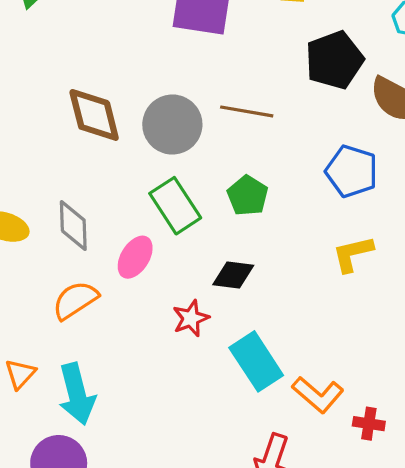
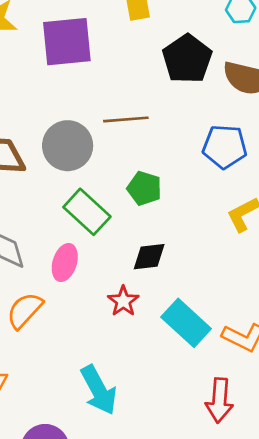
cyan arrow: (77, 394) -> (99, 390), moved

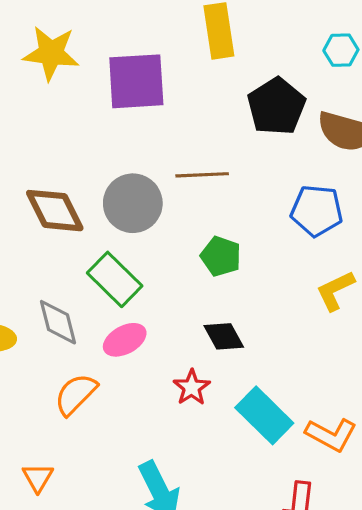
green rectangle: (87, 212) -> (115, 279), moved
black diamond: (149, 257) -> (224, 336), turned 66
pink ellipse: (65, 262) -> (125, 340), turned 42

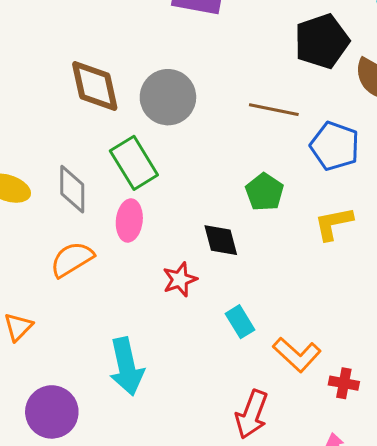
brown line: (202, 175) -> (274, 110), moved
green pentagon: (221, 256) -> (264, 192), moved
pink ellipse: (125, 340) -> (129, 221), turned -69
cyan rectangle: (264, 415) -> (240, 322), size x0.6

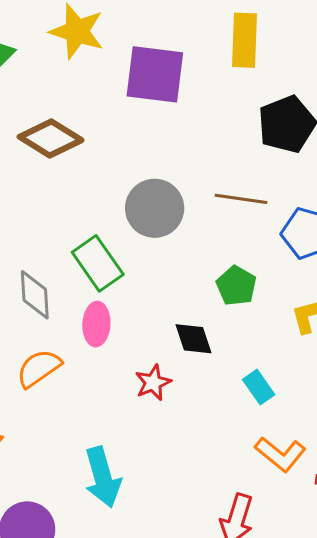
brown diamond: (95, 86) -> (51, 138), moved, turned -42
gray circle: (168, 97) -> (155, 208), moved
cyan rectangle: (240, 322) -> (259, 387), moved

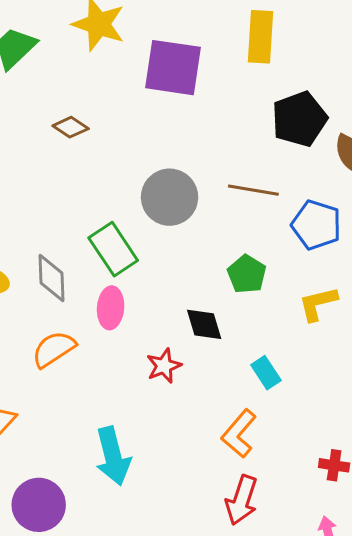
brown diamond: (51, 138) -> (71, 127), size x0.6
orange L-shape: (280, 454) -> (239, 433), moved, turned 90

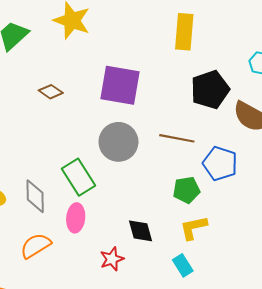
purple square: (173, 68) -> (120, 85), moved
green pentagon: (247, 274) -> (186, 190), moved, turned 30
yellow L-shape: (318, 304) -> (194, 228), moved

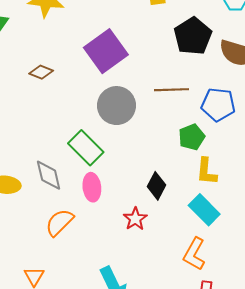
purple square: (120, 85) -> (106, 51), turned -33
yellow L-shape: (194, 228) -> (206, 171), turned -60
black diamond: (141, 231) -> (157, 186), turned 56
cyan rectangle: (183, 265) -> (204, 210), size x1.4

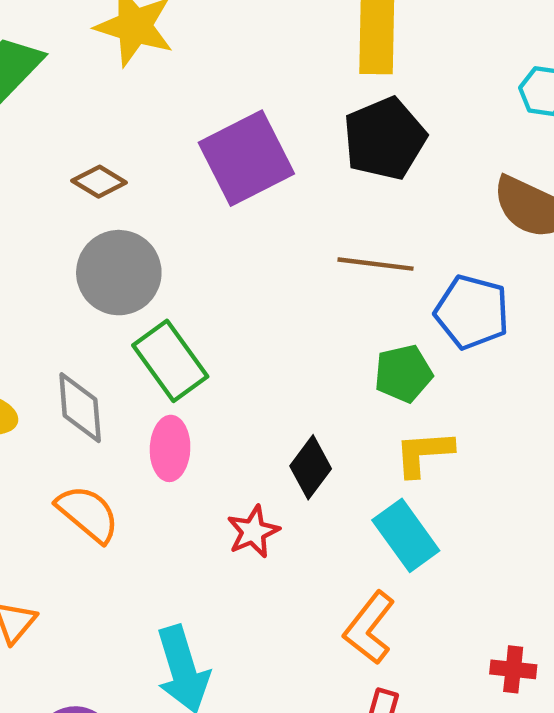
black pentagon: (193, 36) -> (385, 139), moved
gray circle: (116, 106) -> (119, 273), moved
yellow L-shape: (206, 171) -> (424, 453), turned 72
orange semicircle: (59, 222) -> (88, 514), turned 76

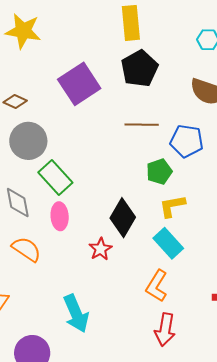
black diamond: (311, 467) -> (123, 218), size x1.4

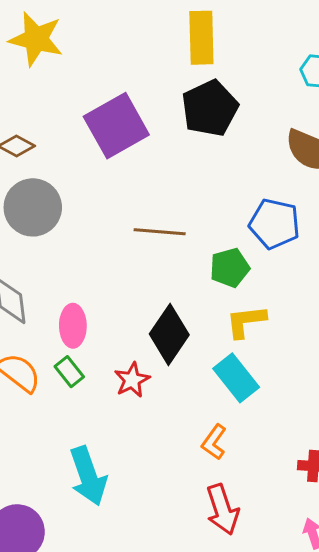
brown line: (142, 125) -> (160, 232), moved
green rectangle: (55, 177) -> (69, 372), moved, size x0.6
orange L-shape: (157, 286) -> (214, 442), size x0.7
red arrow: (165, 330) -> (223, 509), turned -32

